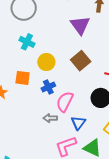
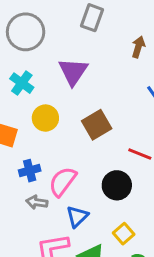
purple triangle: (80, 25) -> (73, 72), moved
blue cross: (48, 87) -> (30, 171), moved

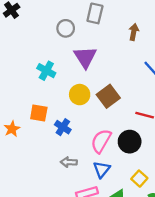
gray circle: (26, 32) -> (66, 28), moved, size x0.6
yellow circle: (45, 118) -> (80, 95), moved
blue cross: (30, 171) -> (63, 127), moved, turned -35
pink semicircle: (63, 182) -> (101, 141), moved

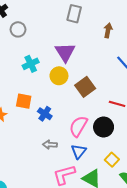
gray circle: (66, 28) -> (18, 29), moved
cyan cross: (46, 71) -> (31, 64), turned 35
yellow circle: (80, 95) -> (59, 76), moved

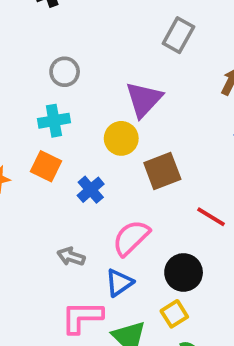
gray circle: (18, 29) -> (65, 72), moved
cyan cross: (31, 64) -> (54, 121), moved
blue cross: (45, 114) -> (91, 190), moved
black circle: (104, 127) -> (184, 272), moved

